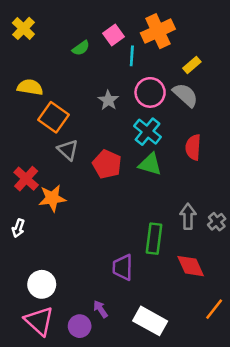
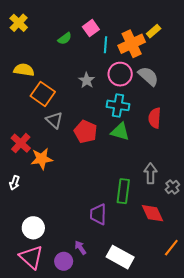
orange cross: (158, 31) -> (132, 44), moved
yellow rectangle: (192, 65) -> (154, 31), moved
cyan cross: (147, 132) -> (118, 105), turned -30
gray cross: (217, 222) -> (172, 187), moved

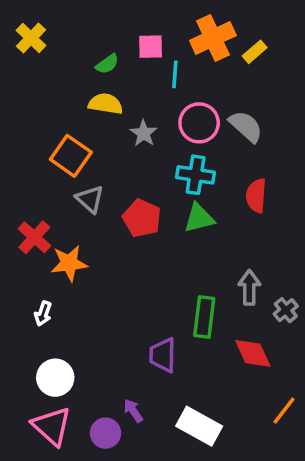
pink square: (91, 28) -> (151, 47), turned 35
orange cross: (132, 44) -> (213, 38), moved
yellow semicircle: (24, 70) -> (106, 104), moved
green triangle: (120, 132) -> (199, 218), turned -30
white arrow: (14, 183) -> (43, 314), moved

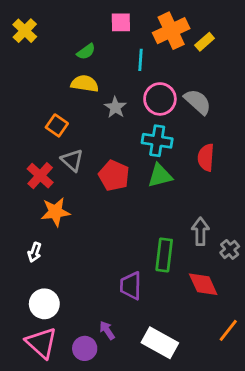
pink square: (151, 47) -> (121, 22), moved
orange square: (71, 156) -> (57, 125), size x0.7
red cross: (34, 237) -> (40, 176), moved

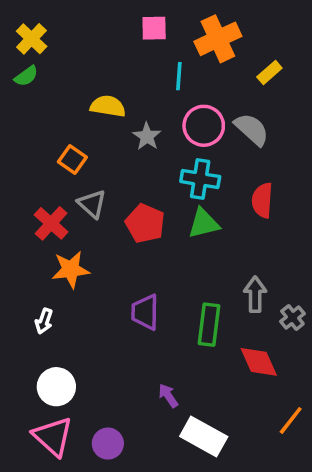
yellow rectangle: (205, 42) -> (269, 73), moved
green semicircle: (86, 52) -> (26, 76), moved
purple trapezoid: (131, 286) -> (145, 312), moved
purple arrow: (107, 330) -> (168, 396), moved

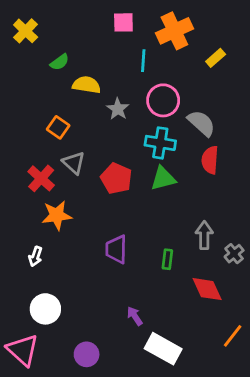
green semicircle: (26, 76) -> (60, 62), moved
gray semicircle: (252, 129) -> (201, 123), moved
green rectangle: (209, 325) -> (167, 259), size x0.6
pink triangle: (53, 436) -> (23, 350), moved

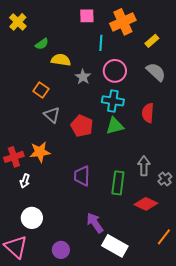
gray semicircle: (201, 123) -> (156, 72), moved
red cross: (41, 178) -> (14, 157), moved, turned 30
green rectangle: (167, 259) -> (118, 183), size x1.6
red diamond: (207, 289) -> (146, 204), turned -40
purple arrow: (135, 316) -> (95, 223), size x1.5

